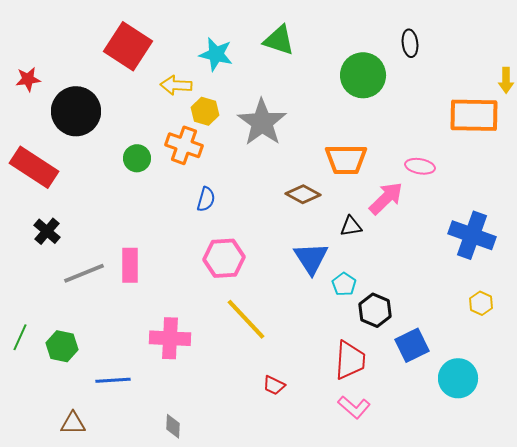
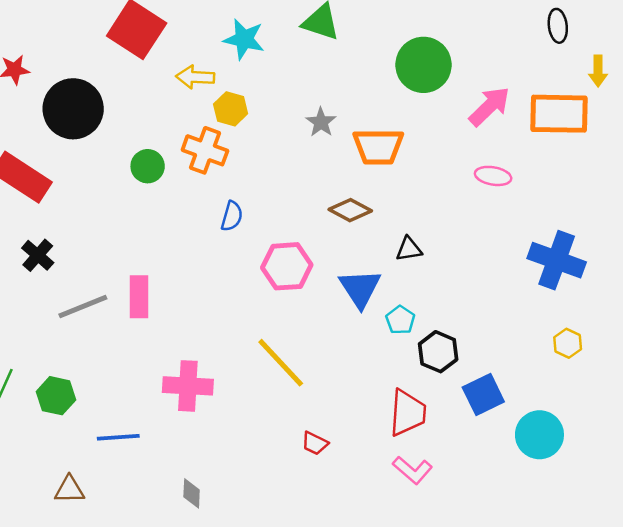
black ellipse: (410, 43) -> (558, 26), moved
gray star: (262, 122) -> (321, 122), moved, size x0.5
orange trapezoid: (346, 159) -> (378, 147), moved
pink arrow: (386, 198) -> (489, 106), moved
pink hexagon: (224, 258) -> (287, 266), moved

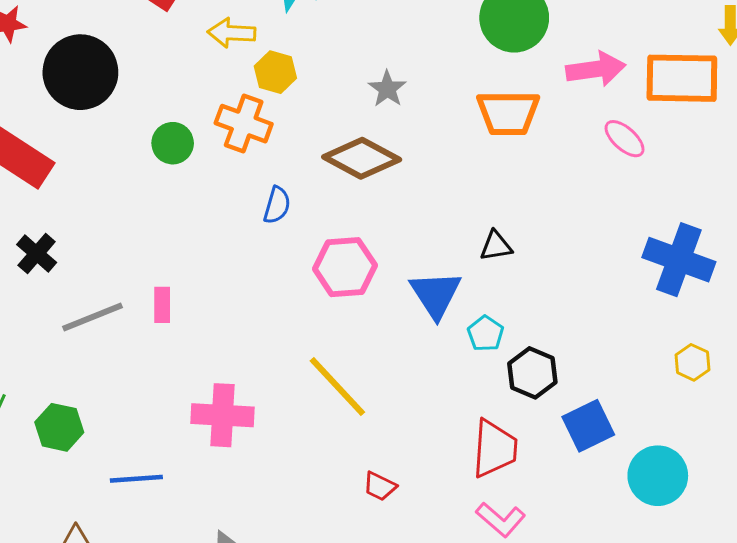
pink arrow: (489, 106) -> (596, 69), turned 36
orange trapezoid: (378, 147) -> (508, 113), moved
pink ellipse: (493, 176) -> (625, 139), moved, turned 32
brown diamond: (350, 210) -> (362, 158), moved, size x1.4
pink rectangle: (139, 297) -> (162, 305), size x0.7

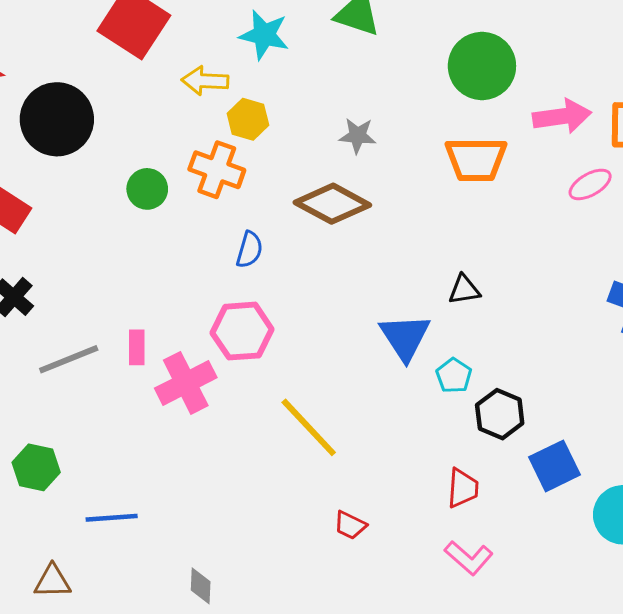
gray star: (387, 89) -> (358, 136), turned -30
pink ellipse: (625, 139) -> (590, 184), turned -72
pink hexagon: (345, 267) -> (242, 331), moved
pink cross: (222, 415) -> (186, 383), moved, turned -30
red trapezoid: (495, 448) -> (463, 488), size x0.7

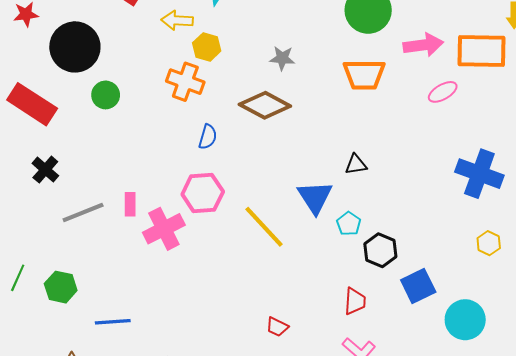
green circle: (147, 189) -> (106, 95), moved
yellow line: (309, 427) -> (264, 227), moved

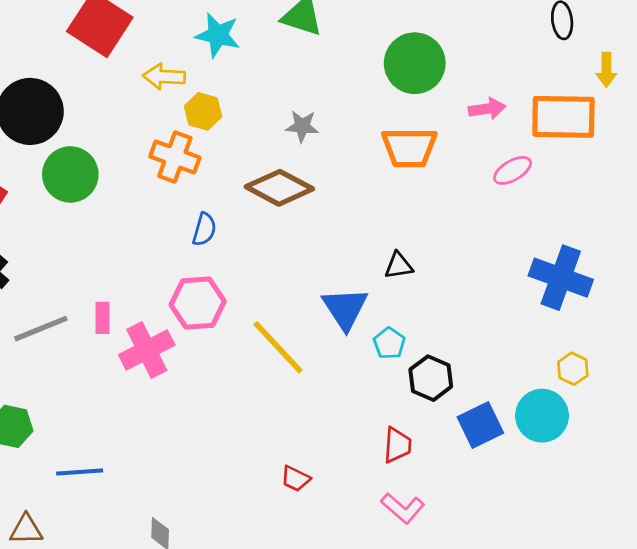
pink arrow: (423, 45) -> (487, 109), size x0.7
green circle: (106, 95) -> (70, 174), size x1.5
cyan circle: (465, 320) -> (542, 416), moved

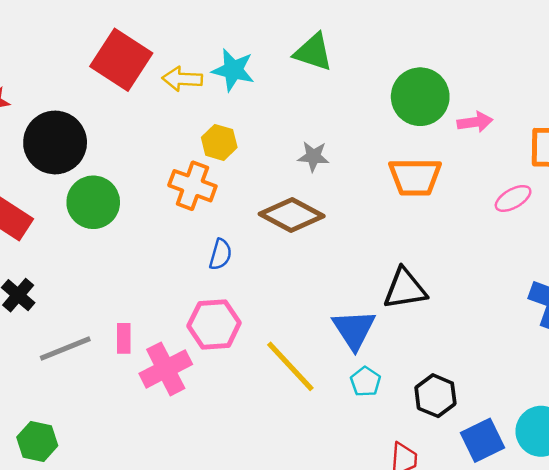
yellow arrow: (164, 77) -> (182, 79), moved
pink arrow: (487, 109) -> (475, 122), moved
black triangle: (399, 266) -> (405, 289), size x1.6
cyan pentagon: (389, 343) -> (365, 382), moved

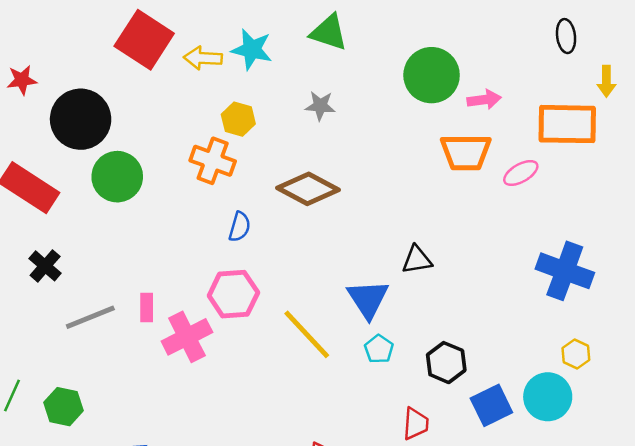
gray star: (313, 156) -> (320, 106), moved
orange trapezoid: (415, 177) -> (466, 152), moved
black triangle: (405, 289) -> (417, 260), size x0.7

